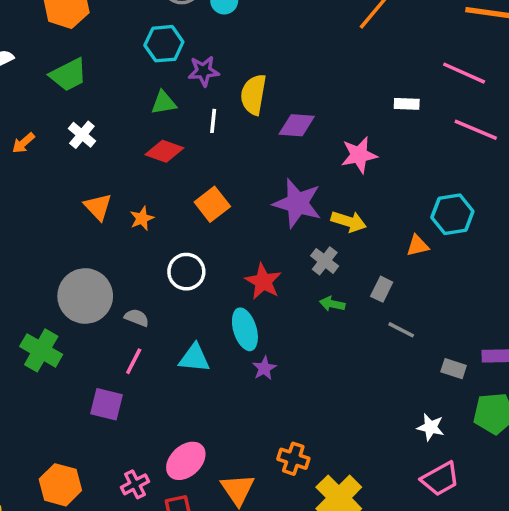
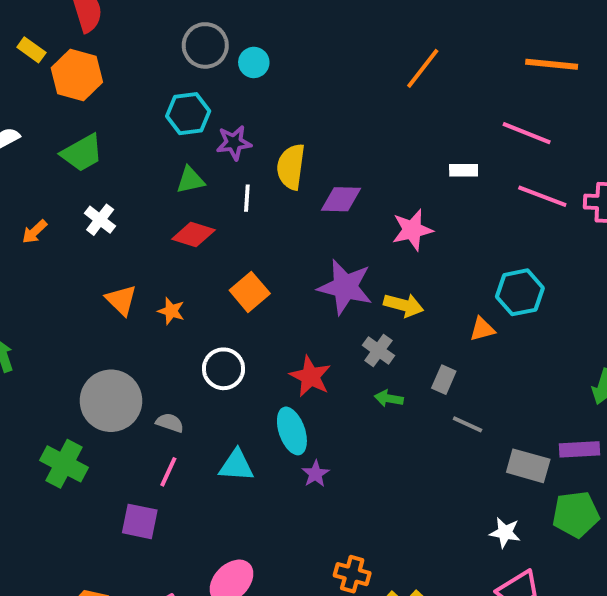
orange star: (142, 218) -> (171, 311), turned -30
gray rectangle: (454, 369) -> (528, 466), size x1.5

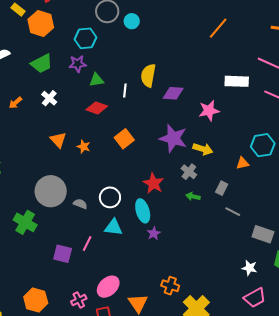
cyan hexagon: (188, 114) -> (85, 38), moved
purple star: (234, 143) -> (78, 64), moved
white rectangle: (464, 170) -> (237, 81), size x1.6
white circle: (224, 369) -> (110, 197), moved
pink line: (168, 472) -> (87, 244), moved

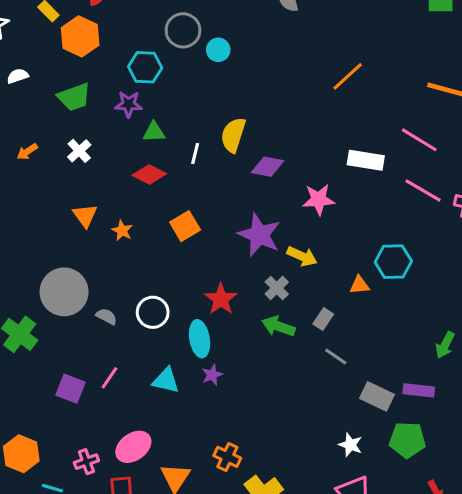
green arrow: (193, 197) -> (278, 326), size x1.5
cyan triangle: (113, 227) -> (166, 380), moved

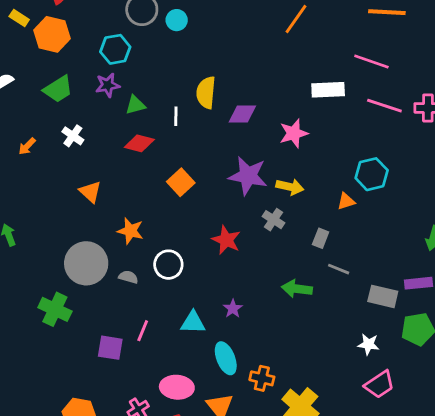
orange star: (122, 231) -> (130, 231), moved, size x1.4
green arrow: (278, 326) -> (297, 289), moved
cyan ellipse: (200, 339) -> (226, 358), moved
pink ellipse: (133, 447) -> (177, 387), turned 52

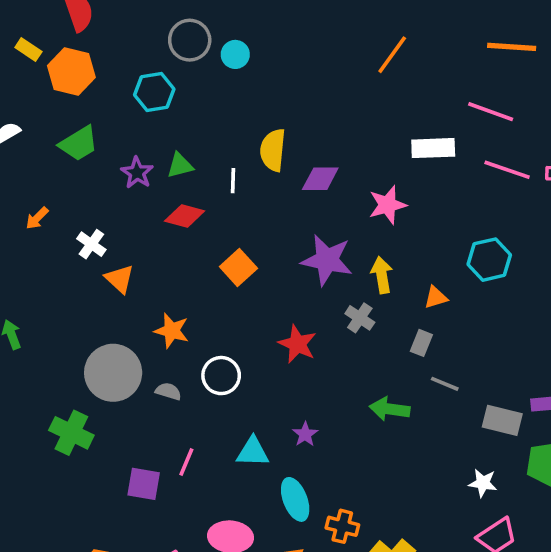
purple star: (108, 85) -> (137, 173), moved, turned -30
white cross: (73, 136) -> (91, 244), moved
yellow arrow: (290, 187) -> (382, 275), turned -112
orange triangle: (346, 201) -> (436, 297), moved

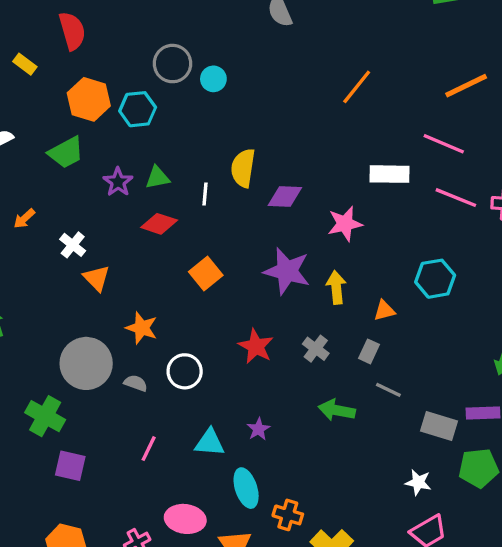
orange line: (512, 47) -> (466, 86), turned -33
orange hexagon: (71, 71) -> (89, 99), moved
gray cross: (360, 318) -> (316, 349), moved
purple square: (144, 484) -> (70, 466), moved

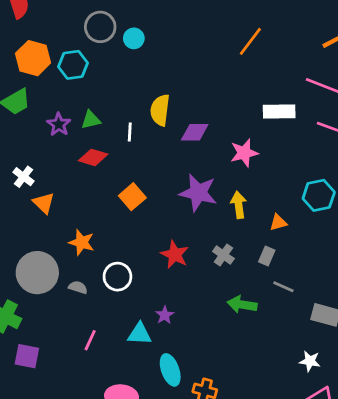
purple star: (258, 429) -> (165, 315), moved

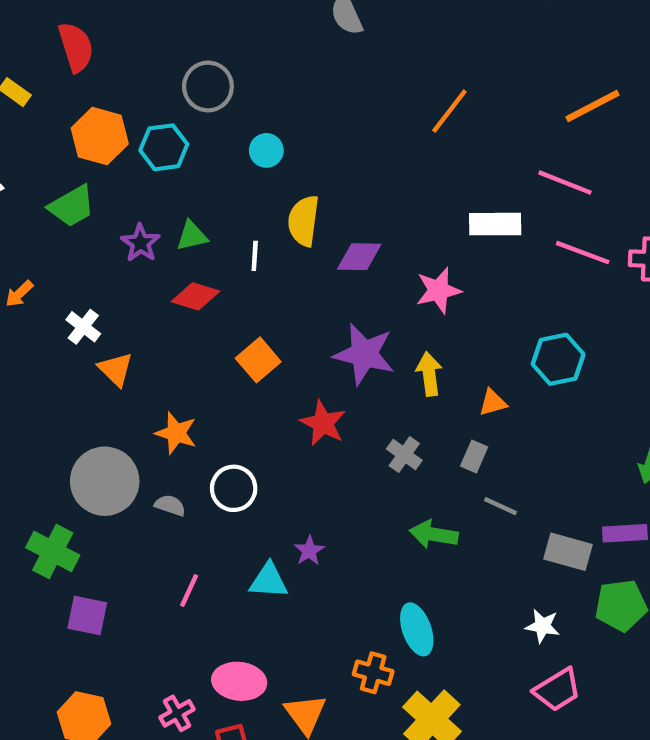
cyan circle: (134, 38) -> (266, 150), moved
red star: (175, 255) -> (323, 423), moved
cyan ellipse: (170, 370) -> (417, 629), moved

